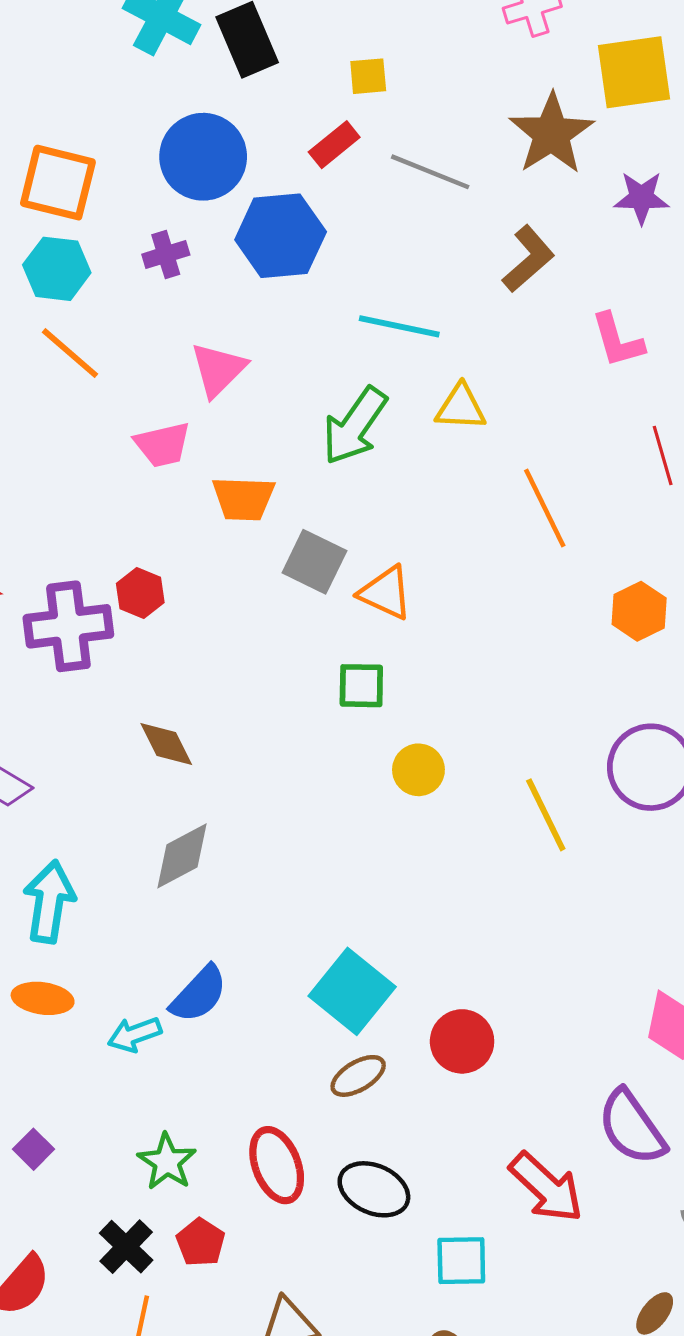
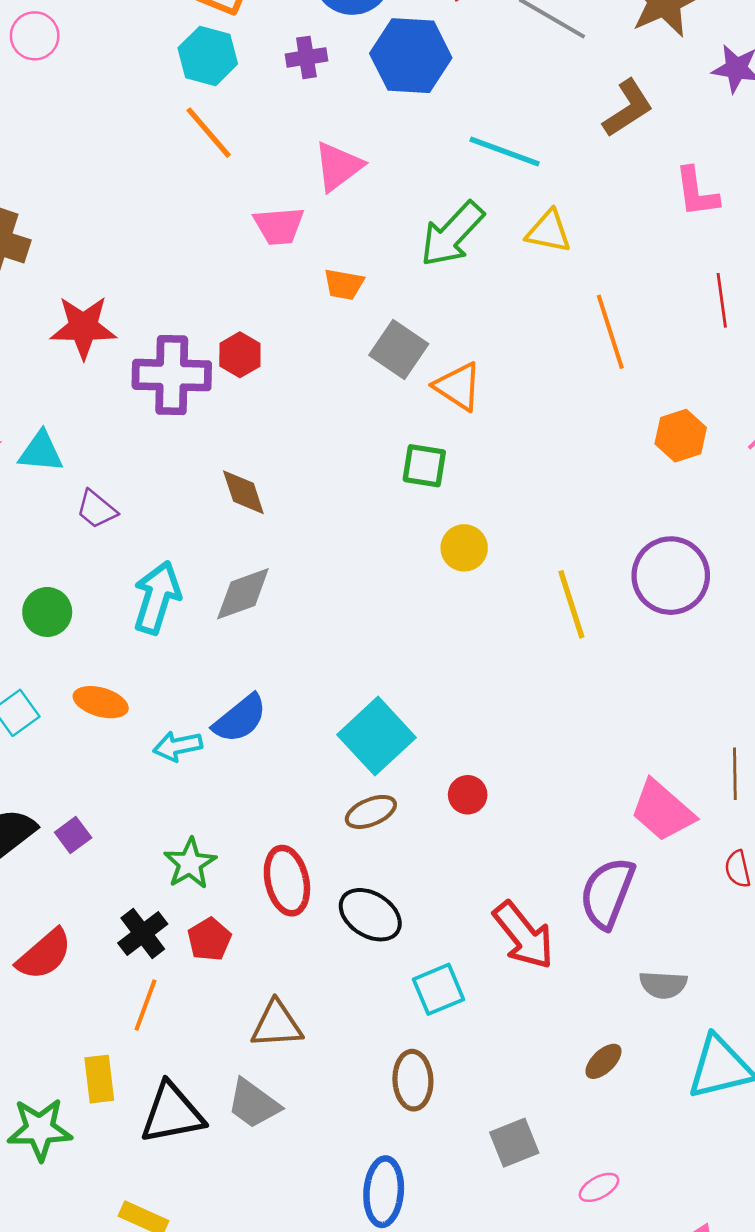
orange trapezoid: (243, 499) -> (344, 284), size x0.7
cyan arrow: (49, 902) -> (157, 598), moved
red circle: (462, 1041) -> (468, 795), size x0.7
purple semicircle: (632, 1127) -> (607, 893), turned 48
cyan square: (461, 1261) -> (439, 989), turned -30

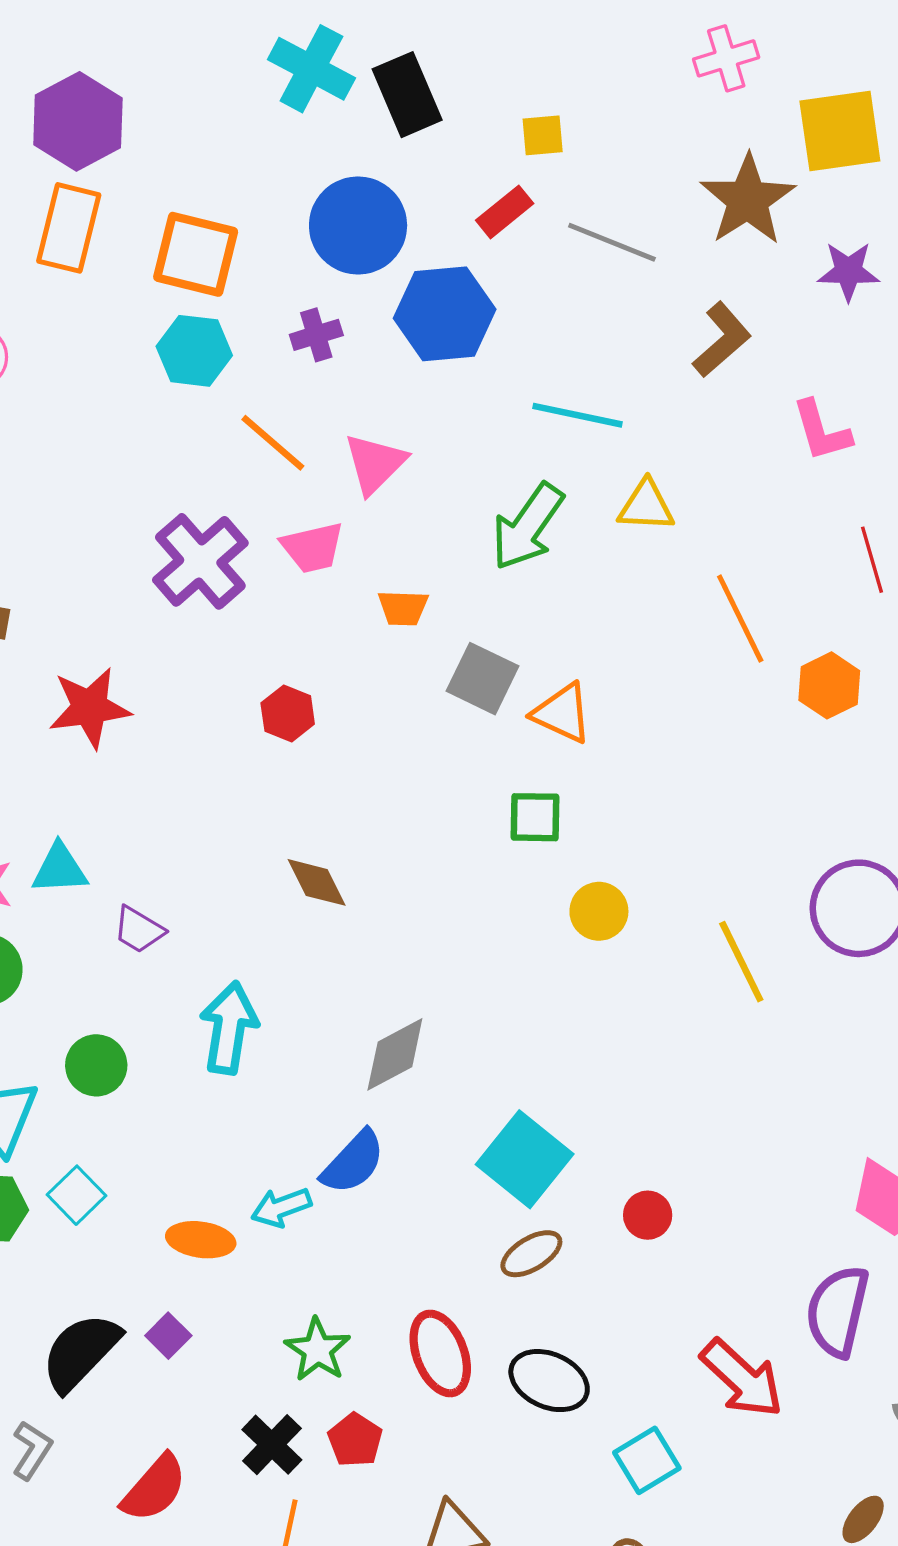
orange line: (209, 133) -> (273, 443), moved
purple cross: (172, 375) -> (200, 561), moved, turned -34
orange hexagon: (681, 436) -> (829, 685), moved
gray diamond: (243, 594) -> (395, 1054), moved
orange ellipse: (101, 702) -> (201, 1240), moved

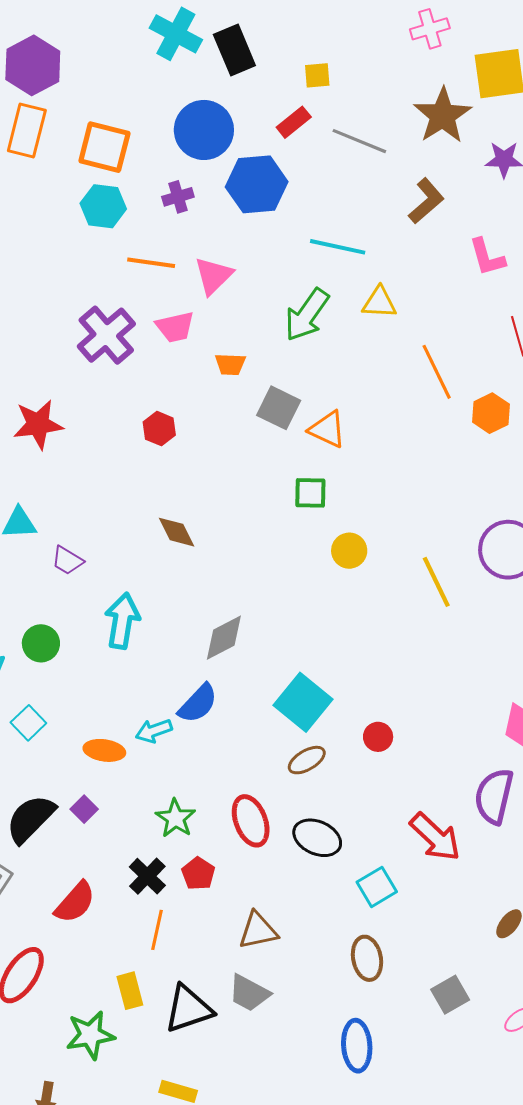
orange line: (273, 443) -> (151, 263), turned -33

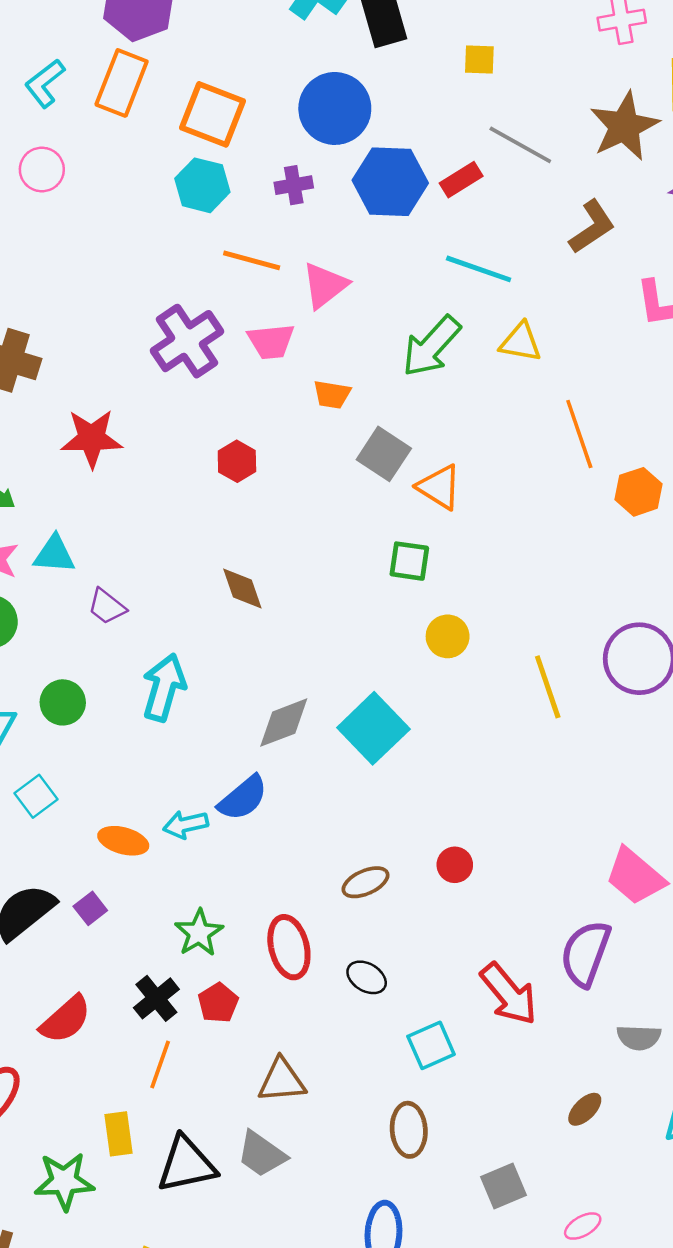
red rectangle: (294, 122) -> (461, 180), moved
cyan square: (303, 702) -> (373, 728), moved
black ellipse: (317, 838) -> (367, 977), size x0.7

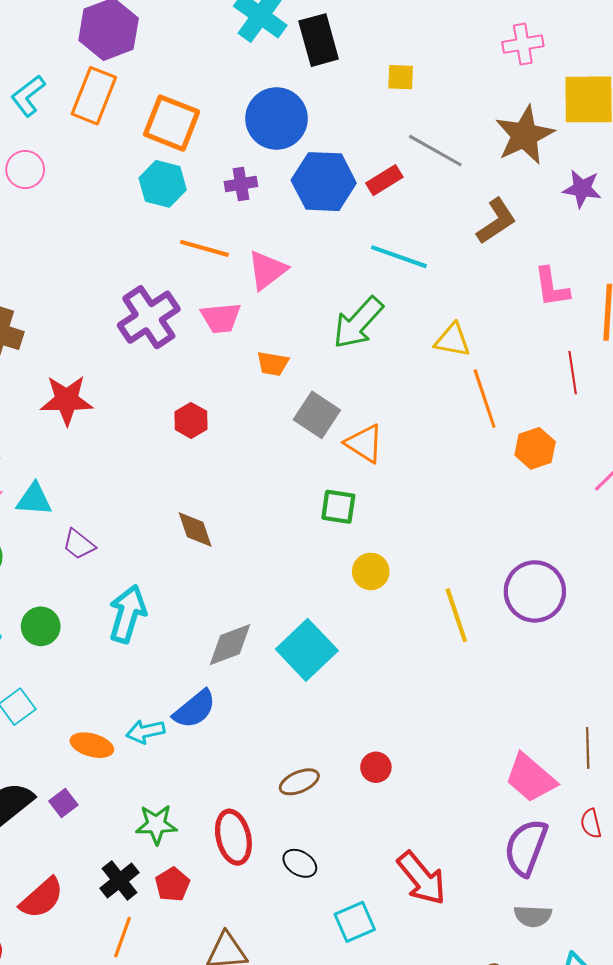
yellow triangle: (521, 342) -> (453, 340), moved
green star: (199, 933) -> (156, 824), turned 30
purple semicircle: (586, 953) -> (526, 848), moved

